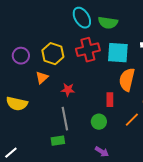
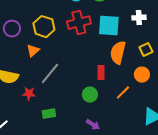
red star: (68, 90) -> (29, 94), moved
gray line: (65, 119) -> (50, 74), moved, turned 50

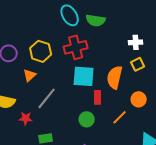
cyan square: (109, 26) -> (84, 76), moved
yellow square: (146, 50) -> (138, 64), moved

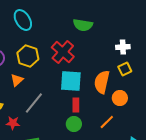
cyan ellipse: (70, 15) -> (23, 20), moved
red cross: (76, 47) -> (63, 52), turned -35
red rectangle: (98, 97) -> (76, 105), moved
orange circle: (139, 99) -> (120, 98), moved

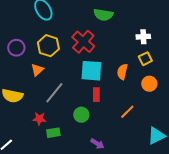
orange semicircle: (102, 82) -> (122, 72), size x0.7
orange circle: (120, 98) -> (149, 84), moved
red star: (13, 123) -> (39, 119), moved
green circle: (74, 124) -> (81, 115), moved

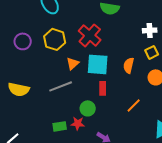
orange triangle: (37, 70) -> (73, 63), moved
gray line: (54, 93) -> (61, 86), turned 30
red star: (39, 119) -> (78, 123), moved

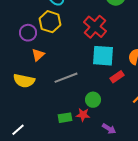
yellow hexagon: (55, 39) -> (50, 22), moved
orange triangle: (73, 63) -> (38, 55), moved
red rectangle: (103, 88) -> (117, 77), moved, turned 56

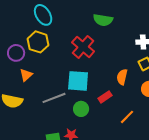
cyan square: (103, 56) -> (78, 81), moved
green circle: (93, 100) -> (81, 109), moved

